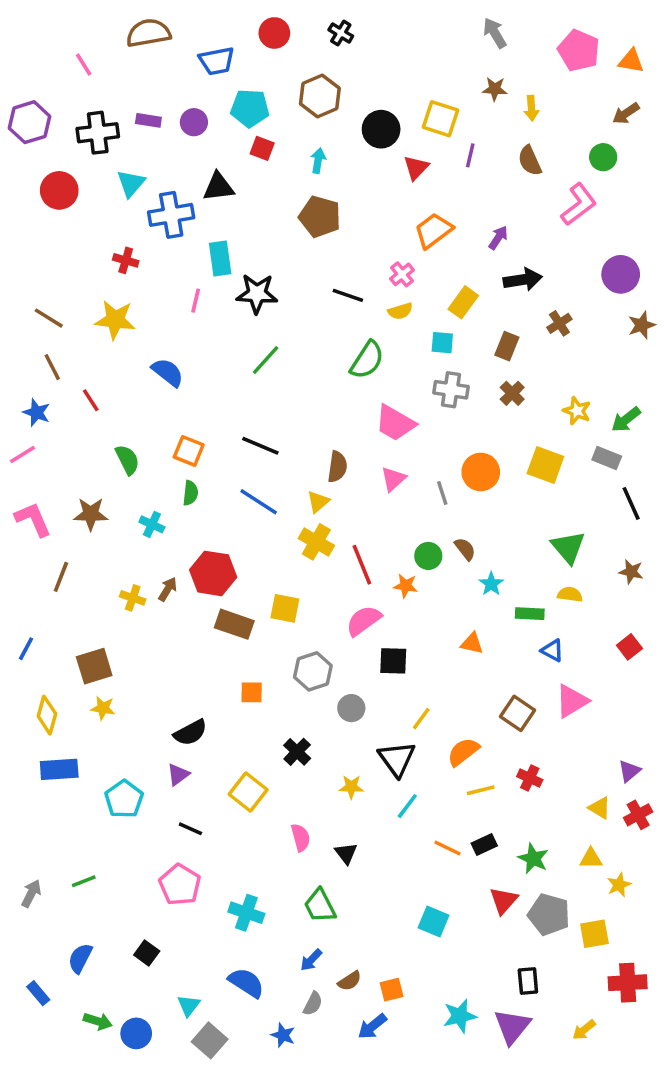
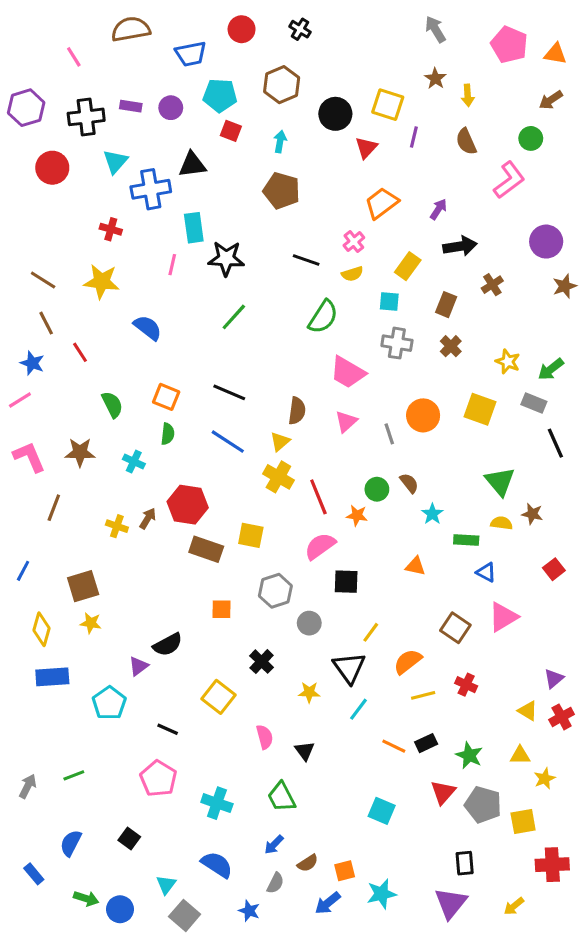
brown star: (495, 89) -> (435, 78), turned 30
brown star: (631, 572) -> (532, 514), moved
purple triangle: (178, 775) -> (138, 666), moved
cyan star: (460, 1016) -> (382, 894), moved

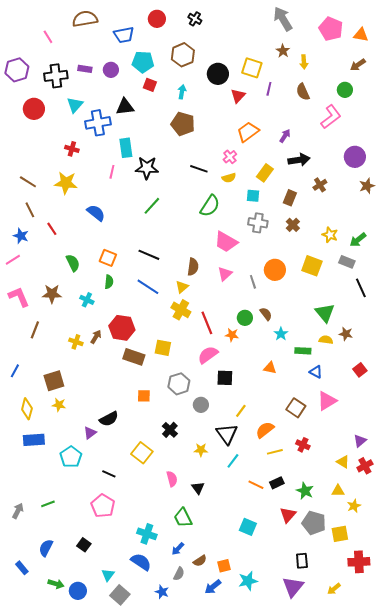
gray arrow: (435, 29) -> (283, 19), size x1.4
cyan cross: (217, 803) -> (147, 534), moved

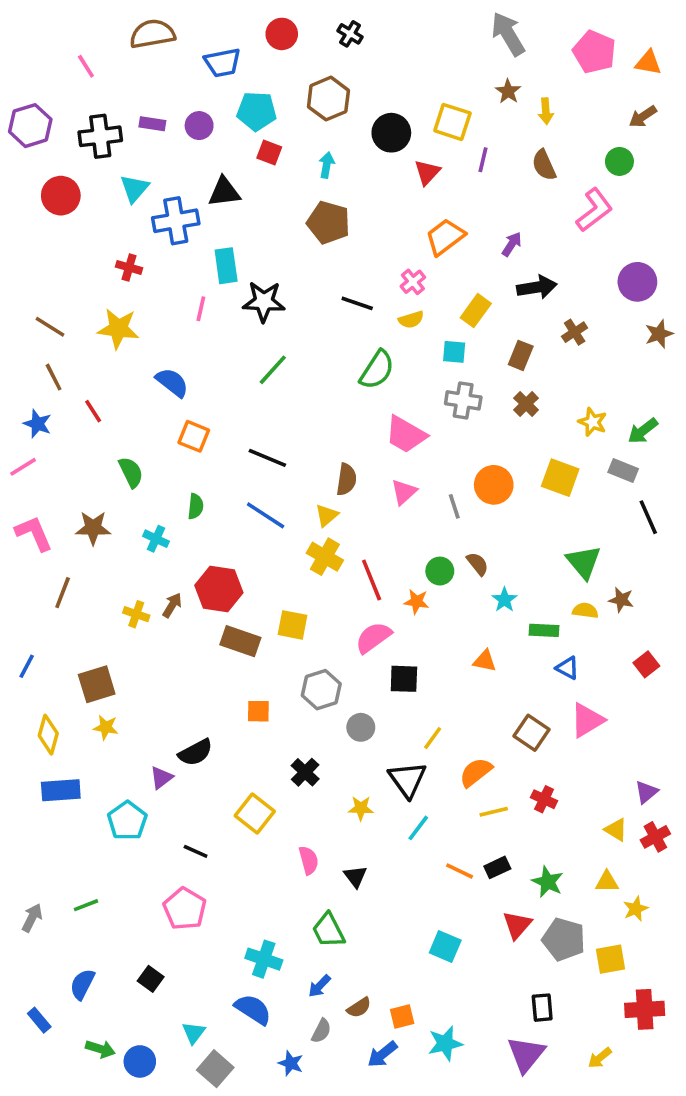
orange square: (108, 258) -> (194, 436), moved

